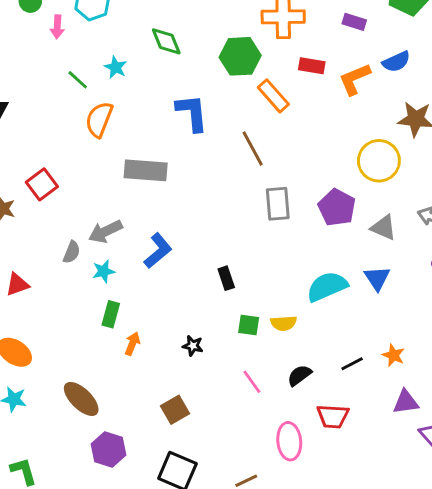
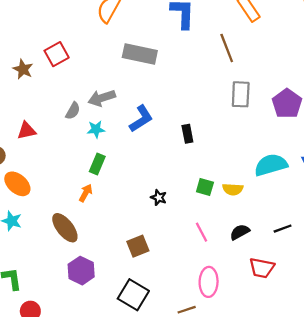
black rectangle: (226, 278) -> (187, 134), moved
orange arrow: (132, 344) -> (86, 193), moved
pink ellipse: (289, 441) -> (209, 282), moved

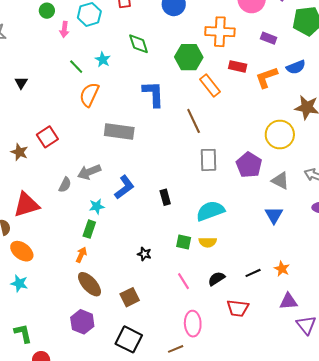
cyan star: (96, 129) -> (97, 206), moved
red triangle: (27, 131) -> (26, 205), size x1.6
cyan semicircle: (271, 165) -> (210, 211), moved
brown ellipse: (65, 228) -> (89, 284), moved

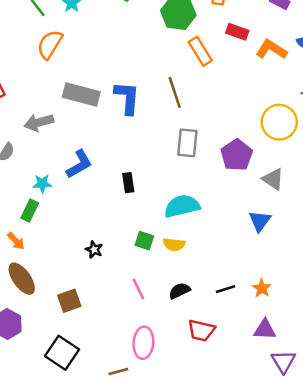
orange L-shape: (266, 77) -> (271, 50), turned 45
blue L-shape: (153, 94) -> (127, 98), moved
gray arrow: (89, 172) -> (39, 122), moved
orange arrow: (81, 255) -> (16, 241), turned 105

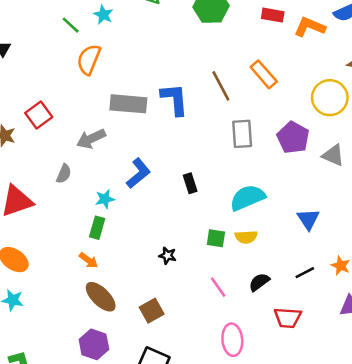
orange rectangle: (200, 51) -> (264, 74), moved
blue triangle: (260, 221) -> (308, 219), moved

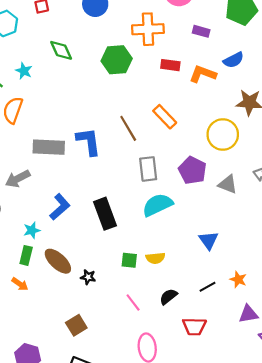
black rectangle: (190, 183) -> (105, 214), size x1.8
cyan semicircle: (247, 198) -> (157, 205), moved
brown ellipse: (101, 297) -> (58, 261), moved

